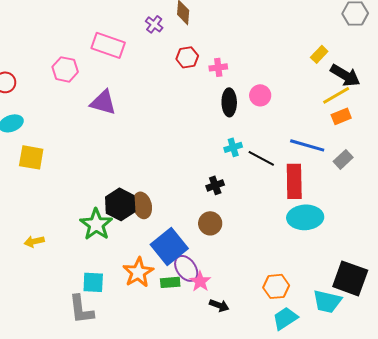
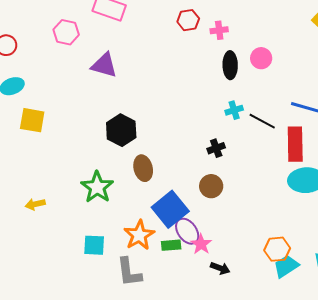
black hexagon: (120, 204) -> (121, 130), moved
gray L-shape: (81, 309) -> (129, 272), moved
cyan trapezoid: (285, 318) -> (286, 266), moved

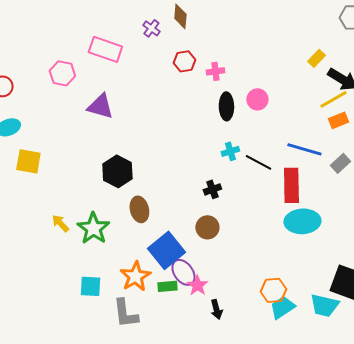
yellow arrow: (35, 204) -> (60, 223), moved, turned 60
black arrow: (220, 268) -> (216, 309), turned 54

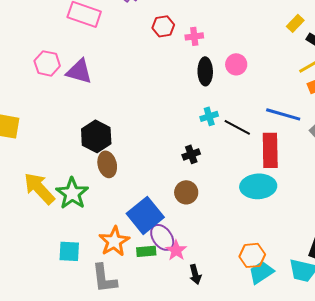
pink hexagon: (62, 73) -> (47, 63), moved
brown ellipse: (139, 209) -> (107, 164), moved
cyan ellipse: (302, 221) -> (258, 186), moved
yellow arrow: (60, 223) -> (39, 188), size x1.8

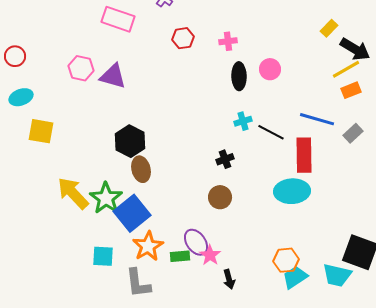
red hexagon: (163, 26) -> (183, 38), moved
blue square: (145, 215) -> (132, 213), moved

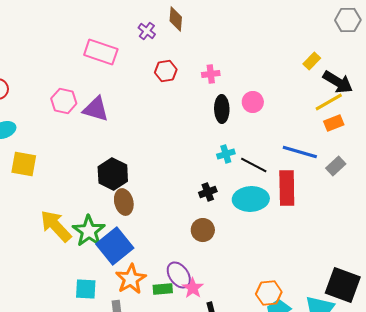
cyan ellipse: (292, 191) -> (251, 199), moved

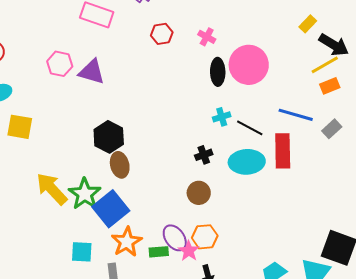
pink cross: (211, 74) -> (207, 37), turned 36
pink circle: (253, 102) -> (249, 65), size x1.8
orange hexagon: (269, 293) -> (205, 237), moved

